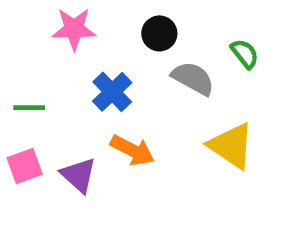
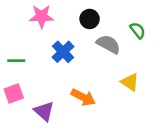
yellow triangle: (231, 146) -> (130, 82), size x0.7
orange arrow: (132, 150) -> (83, 97), moved
purple triangle: (79, 175) -> (44, 111), moved

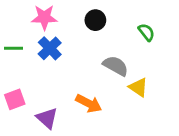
gray semicircle: (109, 44) -> (116, 66), moved
blue cross: (63, 52) -> (50, 48), moved
green line: (16, 61) -> (13, 48), moved

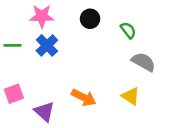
green semicircle: (146, 32) -> (128, 30), moved
gray semicircle: (116, 66) -> (143, 62), moved
yellow triangle: (138, 87) -> (131, 96), moved

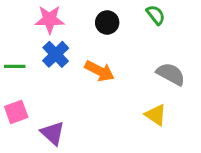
green semicircle: (128, 30) -> (156, 15), moved
green line: (13, 45) -> (15, 66), moved
orange arrow: (84, 97) -> (100, 71), moved

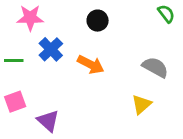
green semicircle: (156, 15) -> (166, 14), moved
pink star: (50, 19) -> (30, 18), moved
yellow triangle: (156, 115) -> (142, 104), turned 45

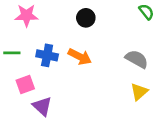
blue cross: (51, 49) -> (47, 55), moved, turned -35
pink square: (15, 102) -> (25, 84), moved
yellow triangle: (142, 104) -> (139, 92), moved

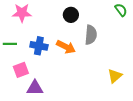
gray semicircle: (137, 59) -> (91, 35), moved, turned 66
purple triangle: (42, 106) -> (35, 88), turned -42

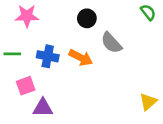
gray semicircle: (91, 35) -> (111, 43), turned 132
yellow triangle: (115, 76) -> (148, 102), moved

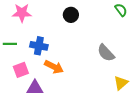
gray semicircle: (111, 43) -> (106, 53), moved
orange arrow: (81, 58) -> (54, 67), moved

